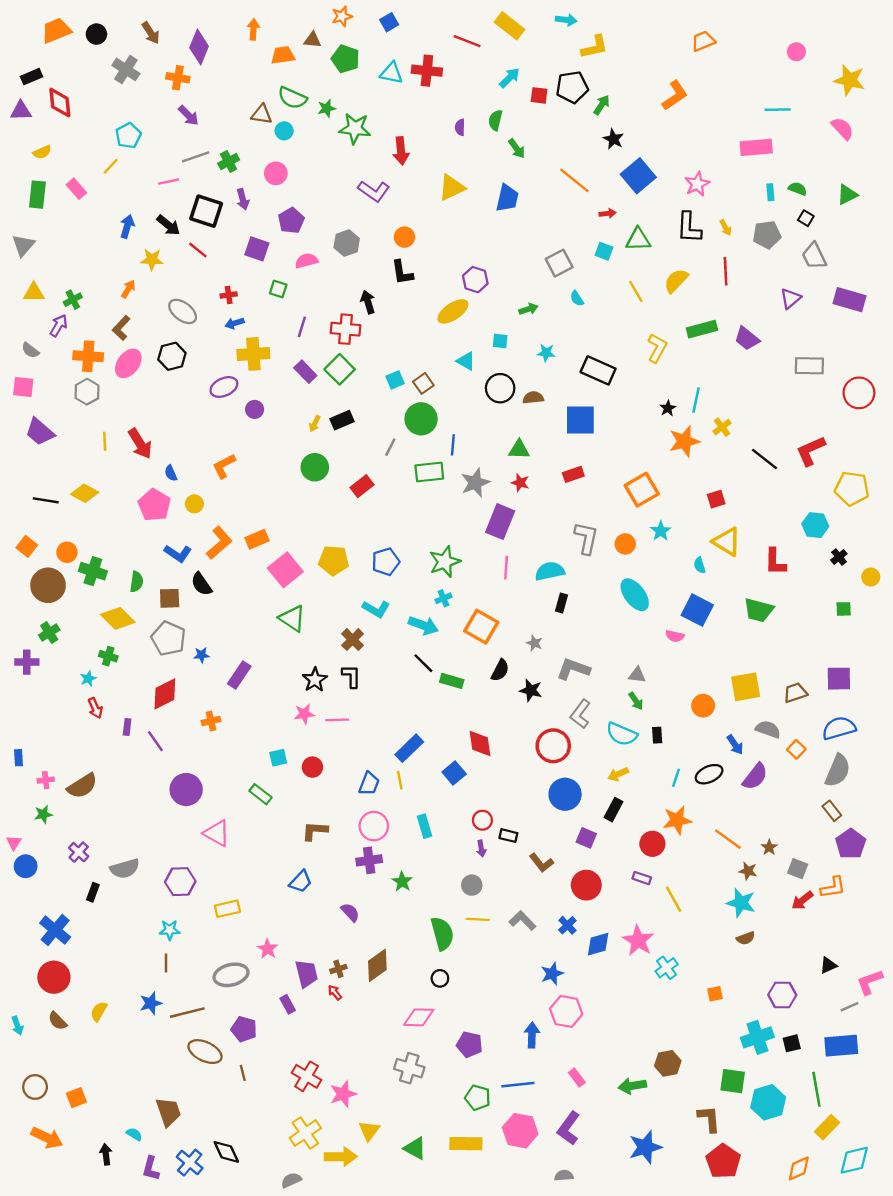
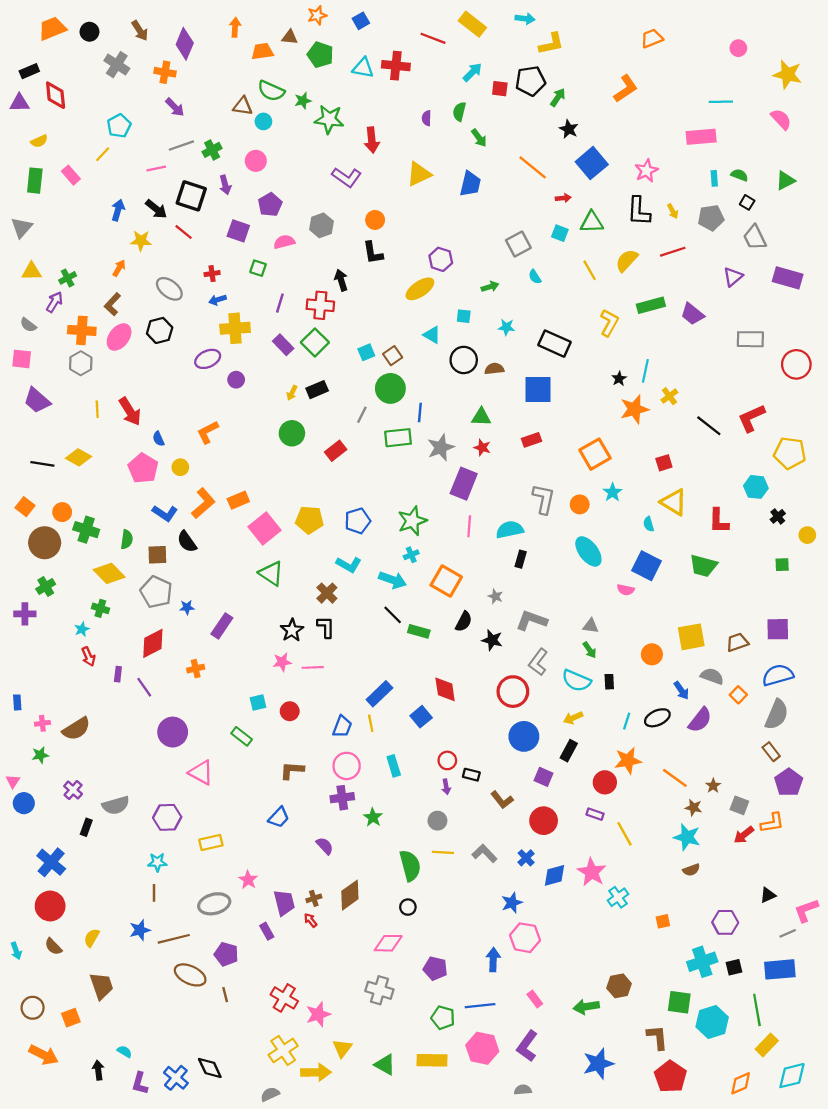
red line: (726, 271) -> (673, 252), turned 75
brown trapezoid: (168, 1112) -> (102, 986), moved

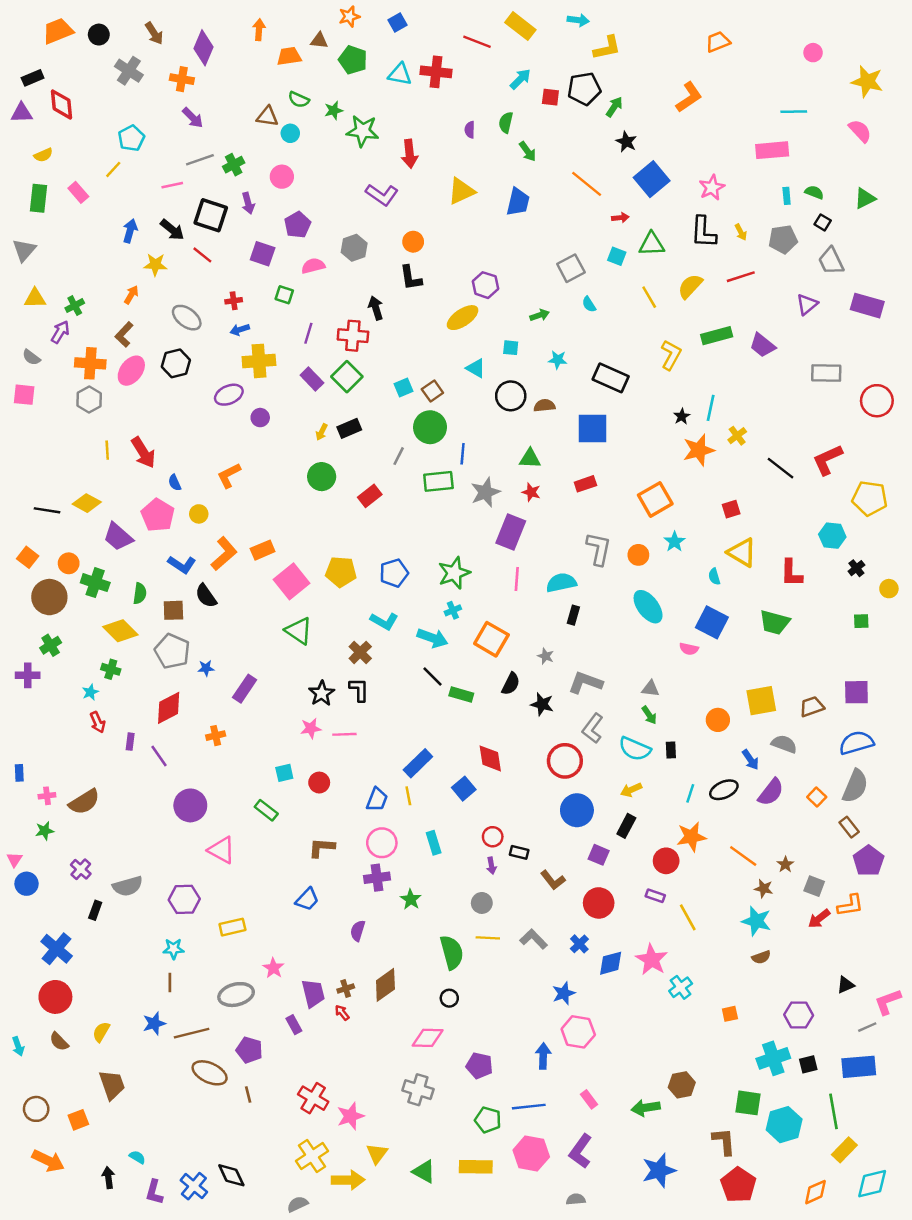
green semicircle: (271, 91) -> (299, 100), size x0.7
purple trapezoid: (37, 400) -> (118, 537), moved
orange square: (738, 695) -> (817, 797), moved
purple semicircle: (325, 846) -> (358, 931), turned -120

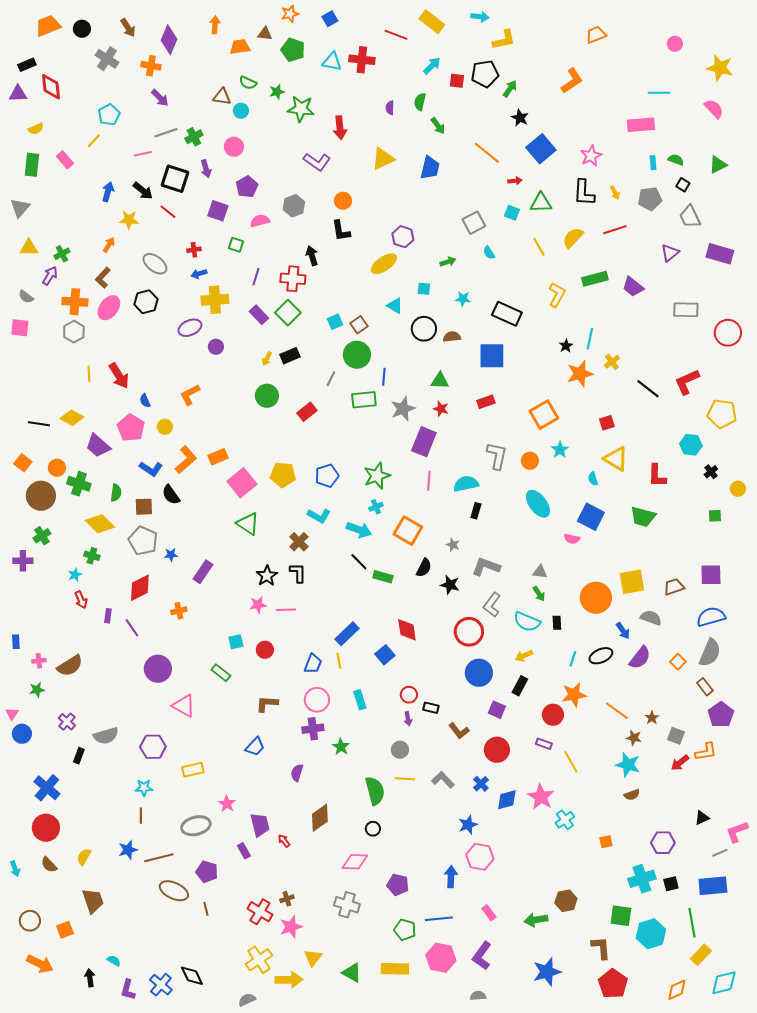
orange circle: (718, 720) -> (596, 598), size x1.6
brown cross: (346, 989) -> (287, 899), moved

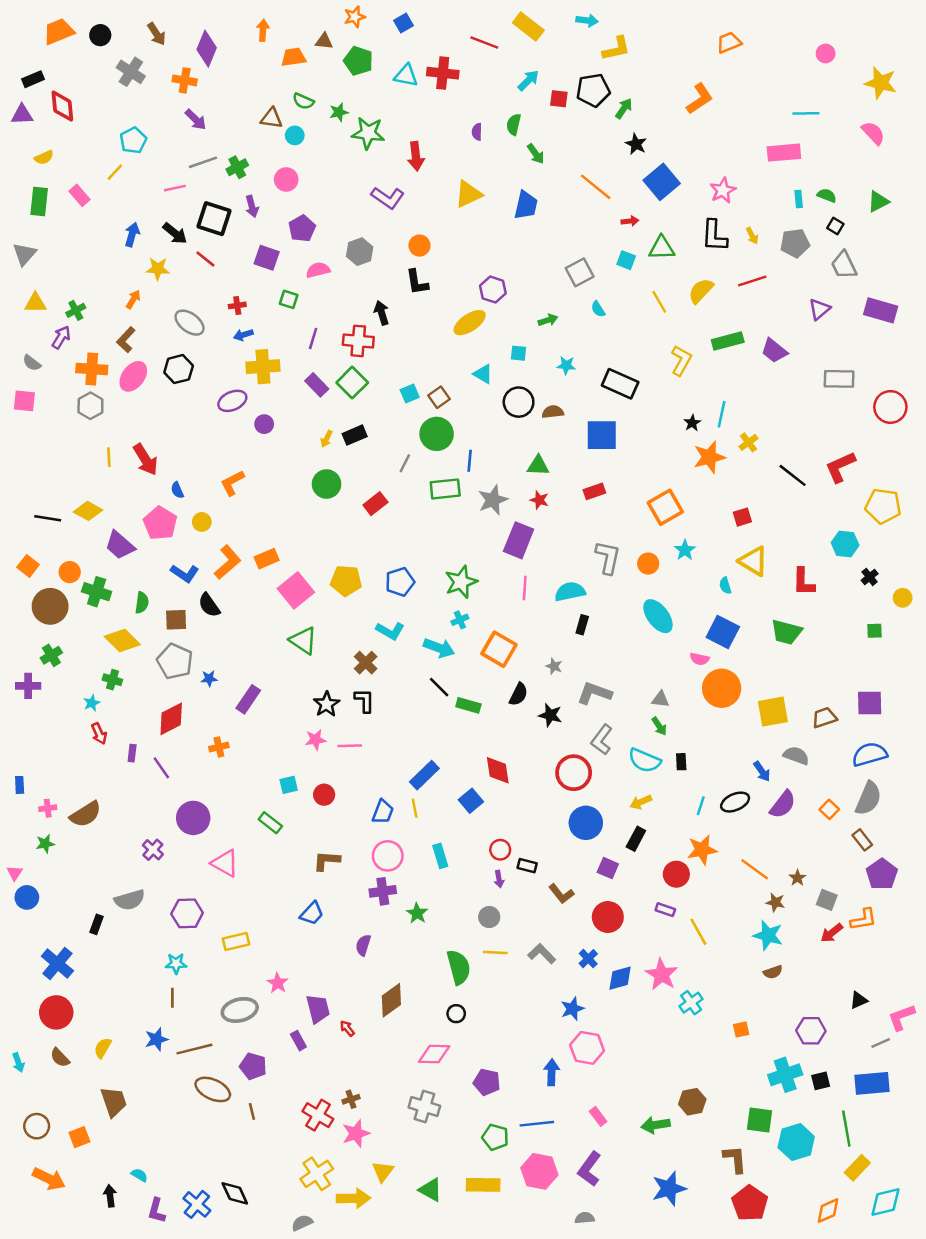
orange circle: (596, 598) -> (722, 688), moved
purple cross: (67, 722) -> (153, 850), moved

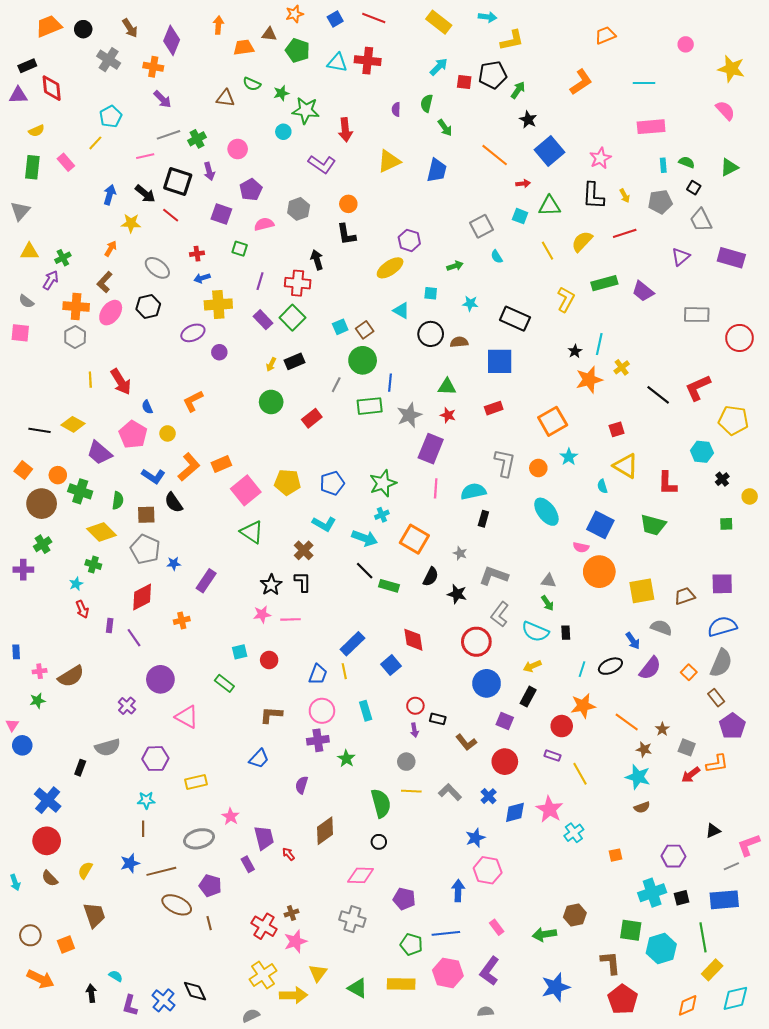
red line: (484, 42) -> (374, 18), moved
cyan line: (806, 113) -> (644, 83), moved
cyan circle: (295, 135) -> (283, 132), moved

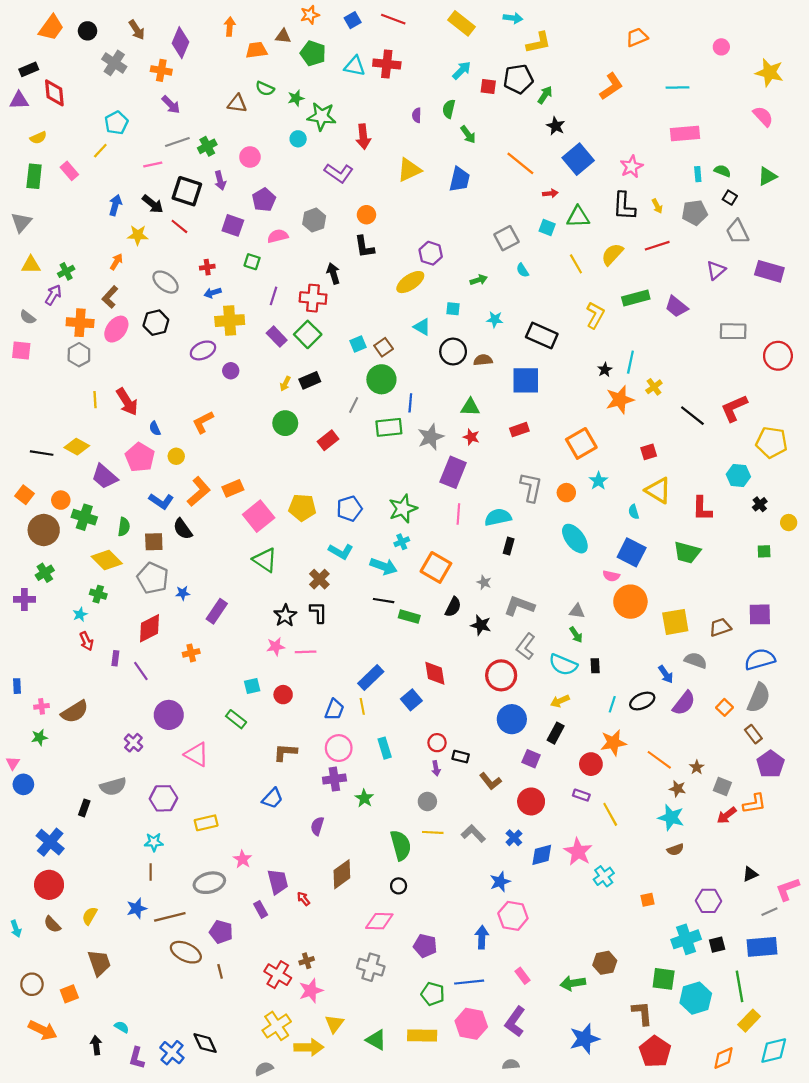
orange trapezoid: (49, 26) -> (51, 28), turned 148
black line: (365, 571) -> (384, 601), turned -36

